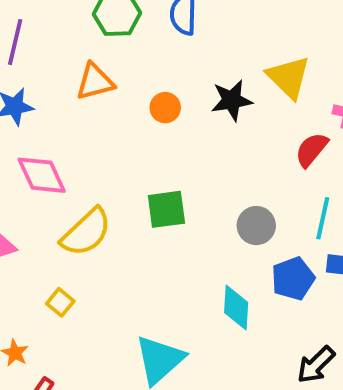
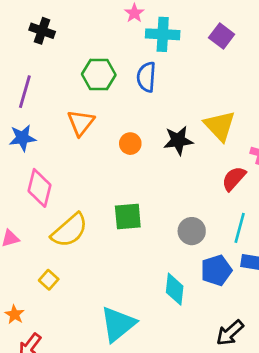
orange triangle: (95, 82) -> (81, 123), turned -40
pink diamond: (42, 175) -> (39, 188), turned 36

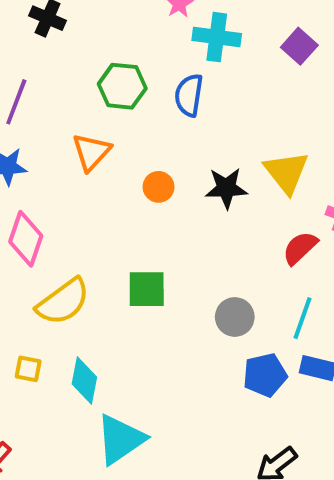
yellow square: (49, 280) -> (28, 369), turned -36
cyan diamond: (175, 289) -> (84, 381), moved

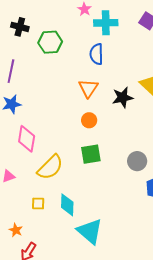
green hexagon: (122, 86) -> (50, 42), moved
orange triangle: (91, 152) -> (88, 88), moved
orange circle: (159, 187) -> (89, 120), moved
cyan triangle: (120, 439) -> (90, 231), turned -36

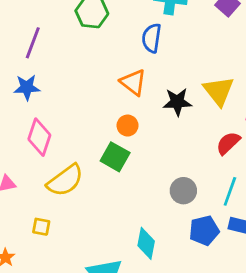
orange triangle: (88, 88) -> (133, 82), turned -35
green square: (91, 154) -> (115, 157), moved, turned 30
cyan diamond: (67, 205) -> (146, 243), moved

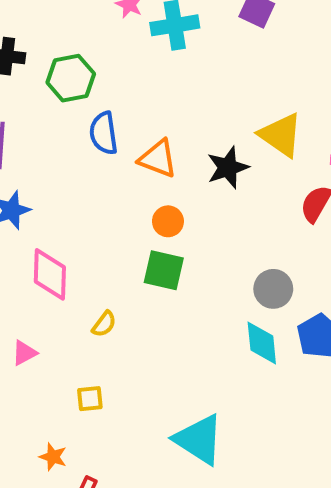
blue semicircle: (152, 38) -> (104, 133), moved
yellow semicircle: (65, 180) -> (104, 324), size x0.5
cyan diamond: (146, 243) -> (262, 343), moved

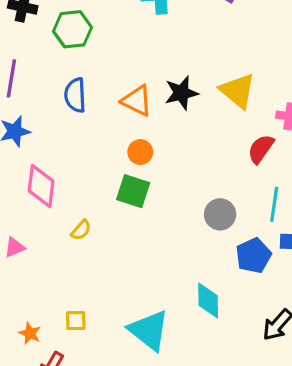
blue semicircle: (104, 133) -> (75, 95), moved
black star: (228, 168) -> (181, 93), moved
cyan diamond: (262, 343) -> (208, 301), moved
yellow square: (90, 399) -> (76, 321), moved

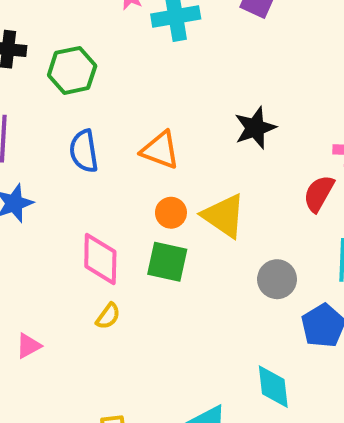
yellow triangle: (238, 91) -> (224, 216), moved
black star: (181, 93) -> (255, 128), moved
pink diamond: (41, 186) -> (100, 259), moved

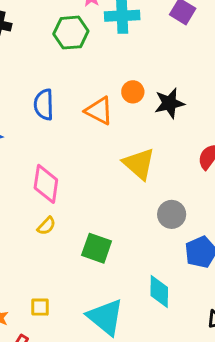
green hexagon: (72, 70) -> (71, 33), moved
orange circle: (171, 213) -> (133, 92), moved
green square: (167, 262) -> (97, 248), moved

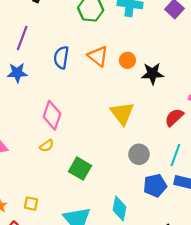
orange triangle: (99, 111) -> (98, 56), moved

